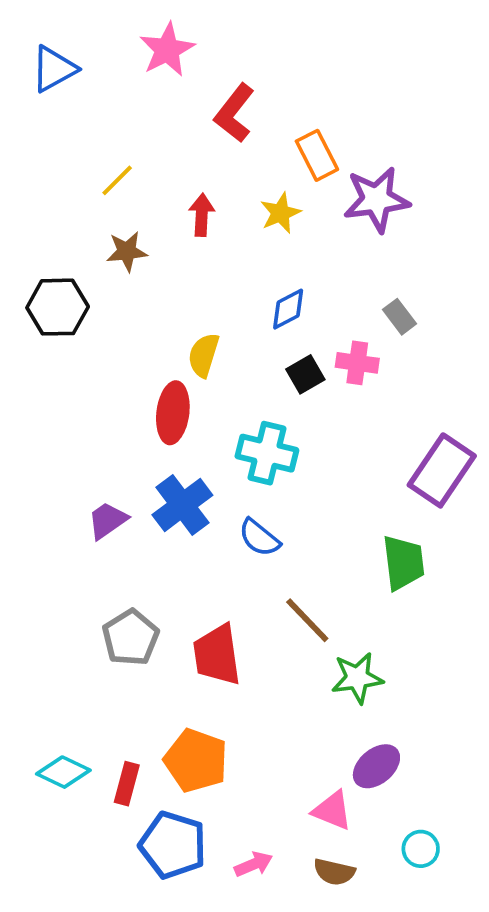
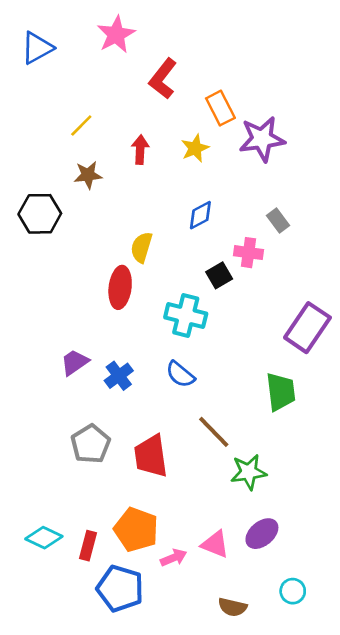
black square: (305, 374) -> (219, 275), moved
blue cross: (182, 505) -> (119, 376), moved, size x0.7
pink triangle: (332, 810) -> (215, 544), moved
pink arrow: (254, 864) -> (174, 558), moved

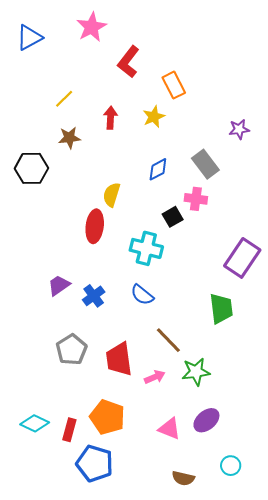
purple star: (262, 139) -> (239, 129), moved, size x0.6
gray rectangle: (278, 220) -> (205, 164), moved, size x1.5
pink arrow: (174, 558) -> (155, 377), moved

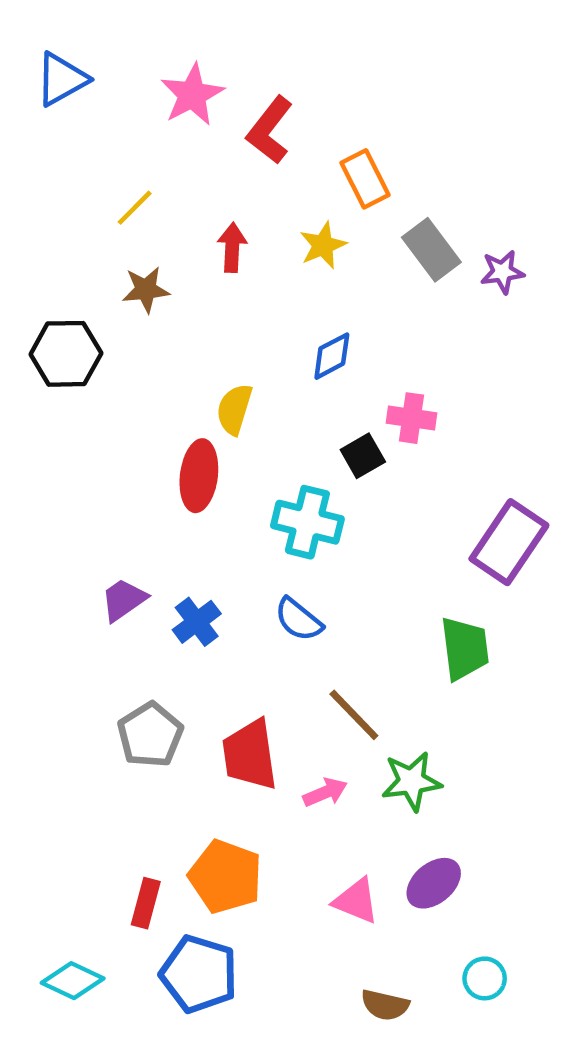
pink star: (92, 27) -> (192, 95), moved
gray rectangle: (205, 164) -> (431, 250), moved
cyan diamond: (35, 423) -> (73, 981), moved

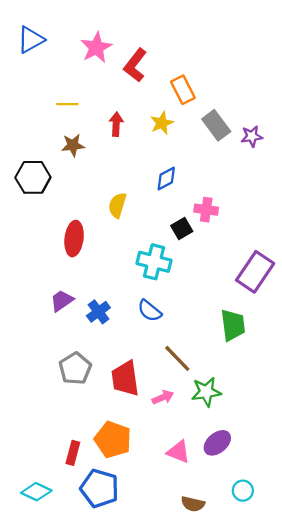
yellow line: (135, 208) -> (67, 104), turned 45
red ellipse: (199, 476) -> (74, 239), moved

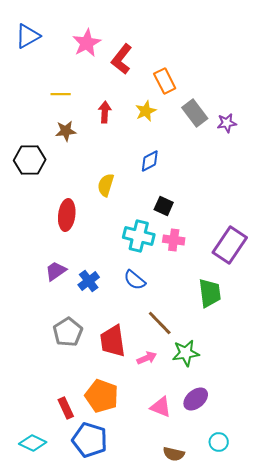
pink cross: (206, 210) -> (174, 240), moved
black square: (182, 229) -> (164, 206), turned -36
red rectangle: (73, 453) -> (66, 408), turned -40

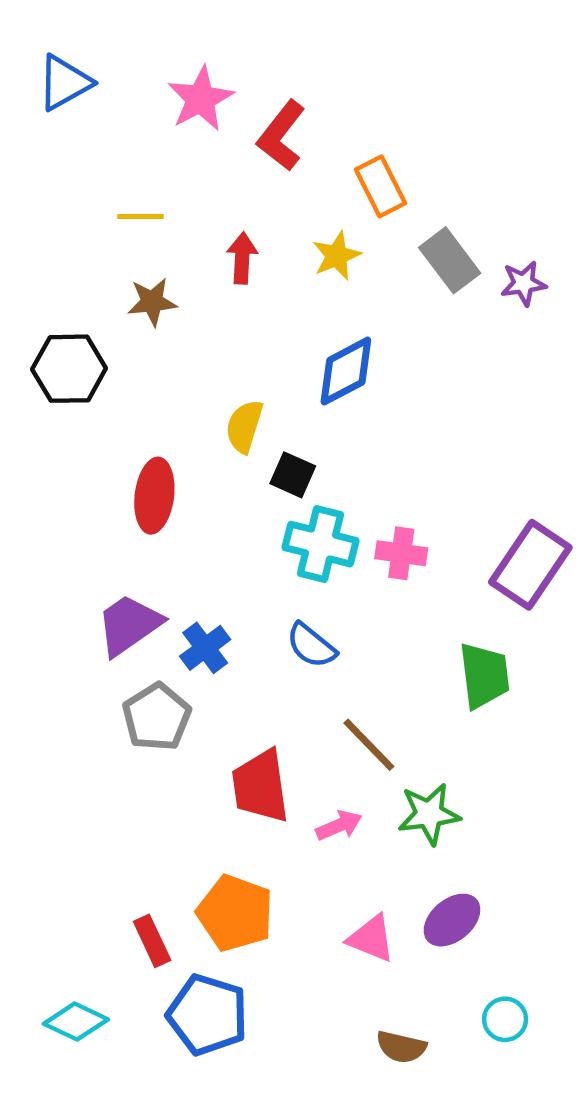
blue diamond: (150, 161) -> (346, 371), size x1.4
black square: (164, 206) -> (293, 475), moved
purple trapezoid: (56, 271) -> (129, 625), size x1.4
gray pentagon: (68, 332) -> (157, 717), moved

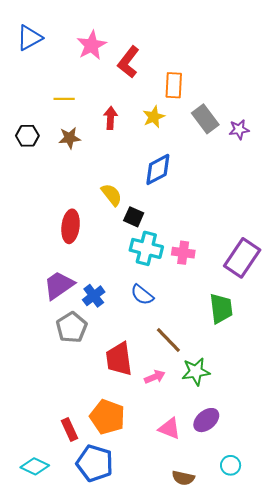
orange rectangle: (380, 186) -> (174, 85), turned 30
black hexagon: (69, 369) -> (27, 136), moved, size x0.7
yellow semicircle: (244, 426) -> (112, 195), turned 125

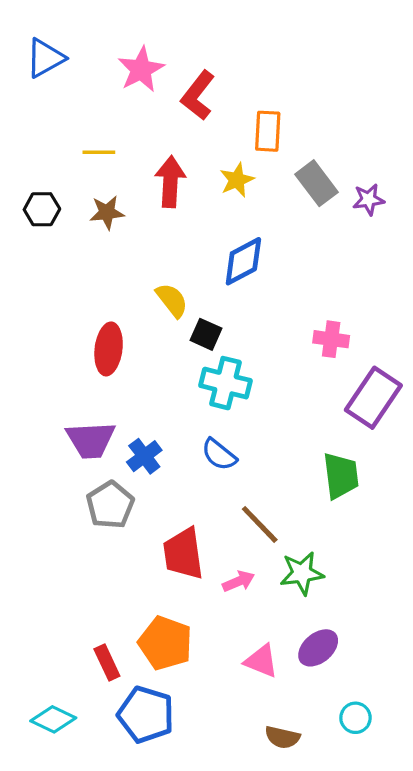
red arrow: (111, 118) -> (170, 182), size x1.4
pink cross: (183, 253) -> (331, 339), moved
purple trapezoid: (59, 285) -> (91, 440), turned -148

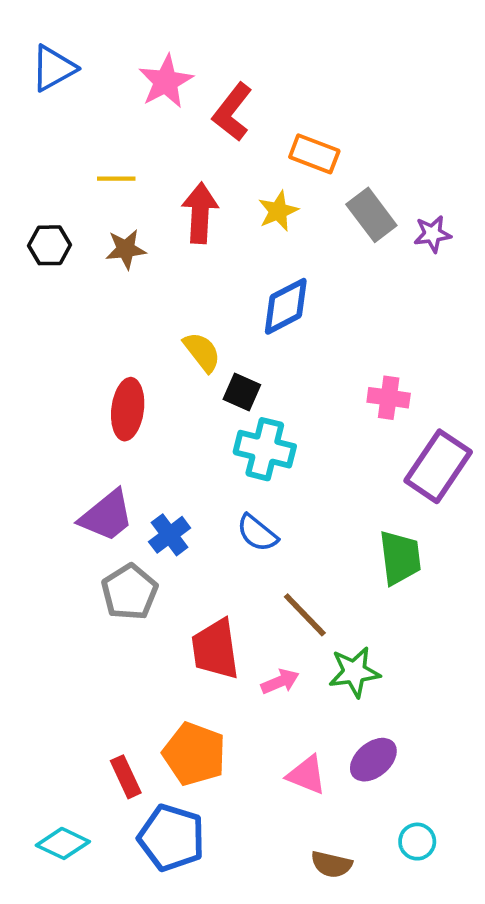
orange rectangle: (268, 131) -> (314, 154), turned -72
purple trapezoid: (91, 440) -> (107, 516), turned -36

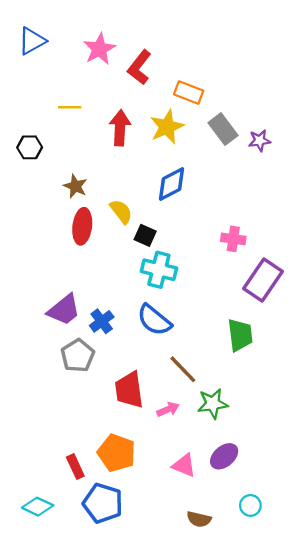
yellow star: (278, 211) -> (167, 127), size x1.4
brown star: (126, 249) -> (75, 186), moved, turned 30
red ellipse: (128, 409) -> (82, 226), moved
blue semicircle: (257, 533) -> (154, 320), size x1.4

